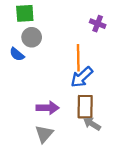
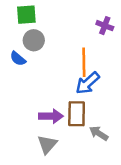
brown rectangle: (85, 107) -> (77, 114), moved

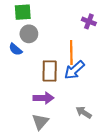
brown rectangle: (77, 114) -> (50, 71), moved

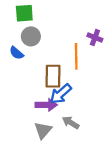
purple cross: (89, 21) -> (95, 38), moved
blue arrow: (74, 70) -> (61, 94), moved
gray arrow: (84, 112) -> (71, 123), moved

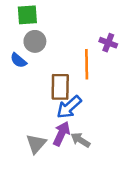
purple arrow: (46, 105) -> (61, 134), moved, turned -65
gray triangle: (43, 130) -> (36, 144), moved

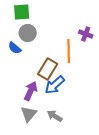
brown rectangle: (60, 87) -> (48, 69), turned 30
purple arrow: (61, 134) -> (31, 91), moved
gray arrow: (80, 140) -> (55, 116), moved

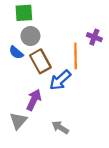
brown rectangle: (48, 69) -> (40, 61), moved, turned -60
blue arrow: (55, 85) -> (60, 80), moved
gray triangle: (29, 114) -> (18, 121), moved

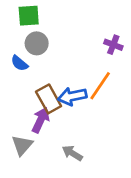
orange line: (76, 56) -> (100, 86), moved, turned 35
brown rectangle: (40, 61) -> (49, 99), moved
blue arrow: (60, 80) -> (72, 96), turned 30

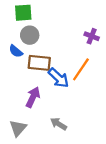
blue arrow: (72, 96) -> (59, 78), turned -125
brown rectangle: (49, 99) -> (39, 63), moved, turned -55
gray triangle: (22, 145) -> (18, 128), moved

